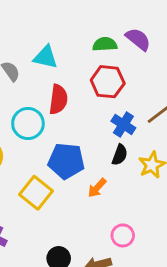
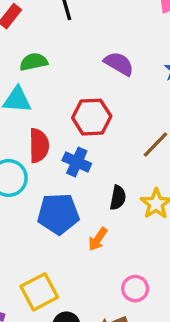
green semicircle: (105, 44) -> (34, 62), moved
blue cross: (123, 125) -> (77, 162), moved
yellow square: (36, 193) -> (39, 292), moved, turned 32

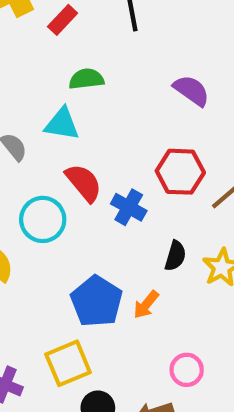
red hexagon: (92, 117) -> (180, 172), moved
red semicircle: (39, 146) -> (84, 183), turned -44
blue pentagon: (58, 214) -> (97, 301), moved, turned 30

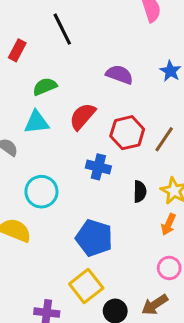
red semicircle: (84, 183) -> (82, 116), moved, turned -84
orange arrow: (146, 305) -> (168, 224), moved

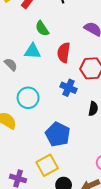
green semicircle: (45, 87) -> (42, 29), turned -112
red semicircle: (82, 116) -> (64, 53), turned -42

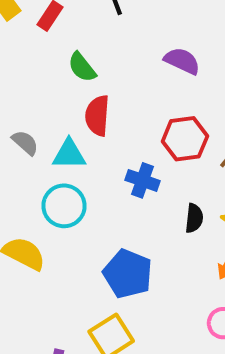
cyan triangle: (33, 51) -> (69, 154), moved
red semicircle: (64, 53) -> (97, 116), moved

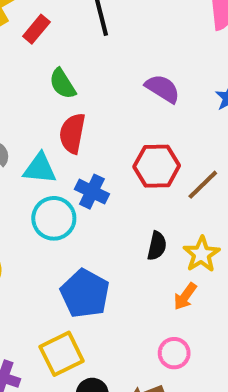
blue cross: (142, 180) -> (92, 192), moved
cyan circle: (64, 206) -> (54, 218), moved

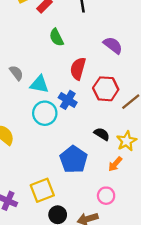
red semicircle: (72, 133) -> (78, 69), moved
black semicircle: (157, 246) -> (102, 134), turned -77
blue pentagon: (85, 294) -> (74, 159), moved

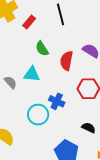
red semicircle: (78, 69) -> (66, 61), moved
cyan triangle: (39, 84) -> (32, 74), moved

